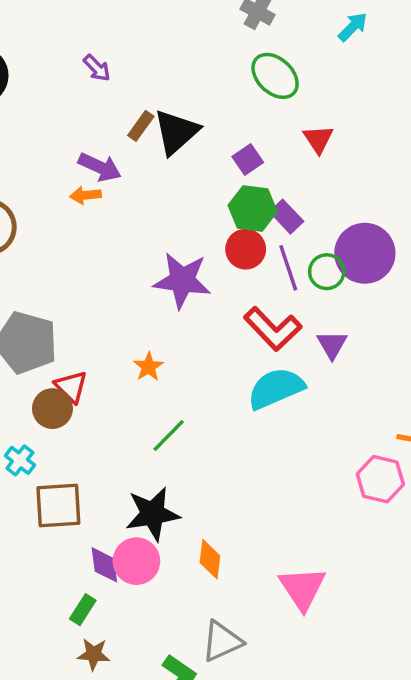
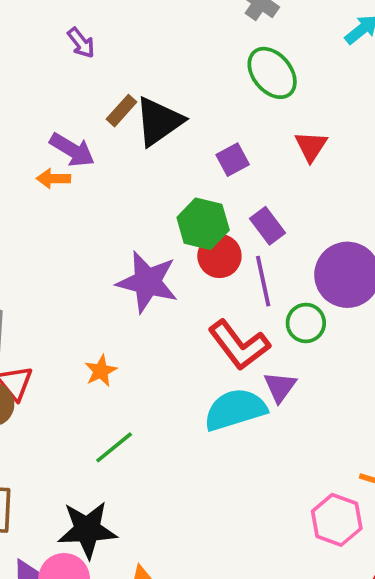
green hexagon: (253, 208) -> (203, 224), moved
green circle: (327, 272) -> (306, 323), moved
purple triangle: (332, 345) -> (280, 387), moved

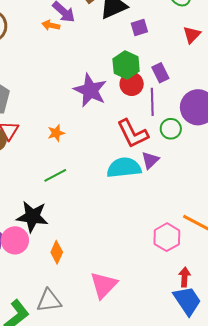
purple square: (233, 160) -> (139, 27), moved

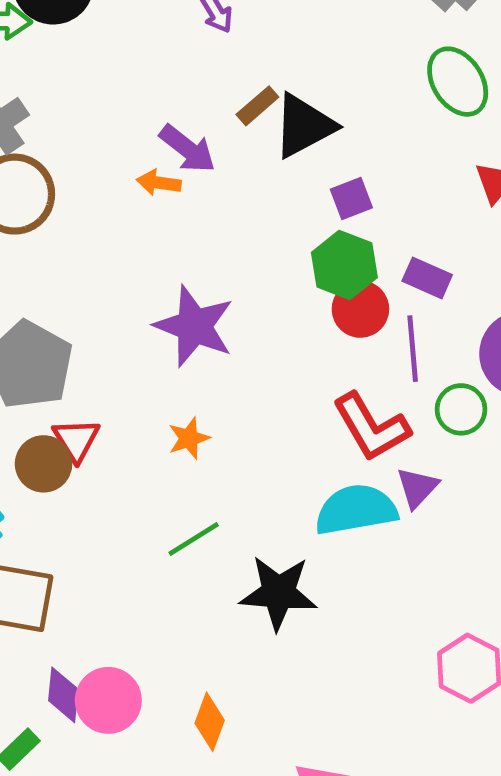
purple square: (139, 27) -> (351, 198), moved
purple rectangle: (160, 73) -> (427, 278), turned -36
purple star: (90, 90) -> (194, 326), moved
black star: (32, 217) -> (278, 593), moved

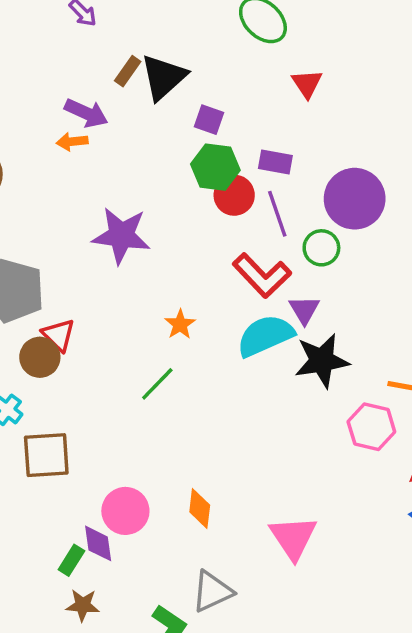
purple square: (351, 198) -> (209, 120), turned -36
orange star: (189, 438) -> (180, 324), moved
black star: (278, 593) -> (322, 361), moved
purple diamond: (63, 695) -> (98, 543), moved

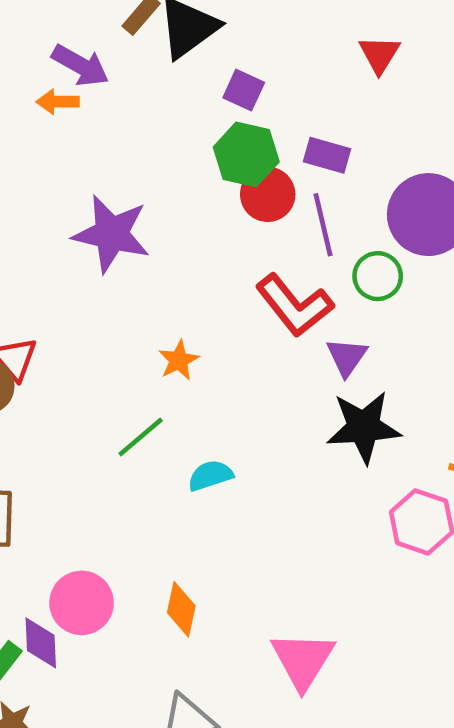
cyan semicircle: (265, 336) -> (210, 476), moved, size x0.6

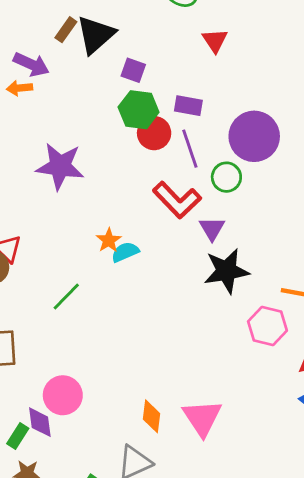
green line: (141, 437) -> (66, 297), moved
cyan semicircle: (210, 476) -> (125, 252), moved
orange diamond: (181, 609) -> (151, 416), moved

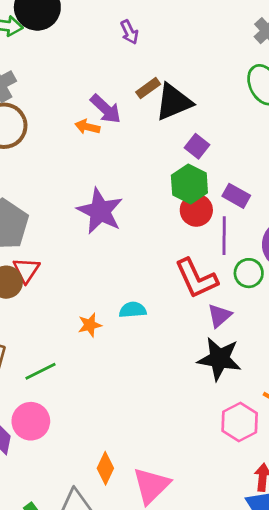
orange star: (109, 240) -> (90, 325), moved
green line: (66, 297) -> (40, 371), moved

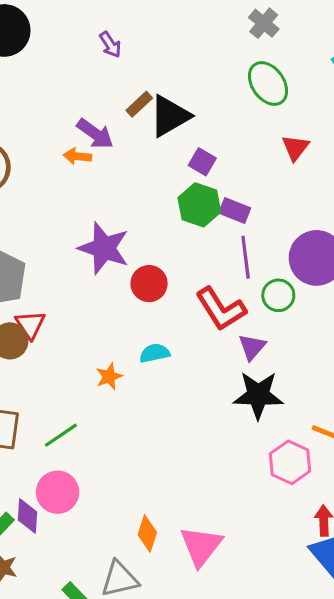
purple rectangle: (236, 196) -> (235, 211), moved
red circle: (196, 210) -> (149, 284), moved

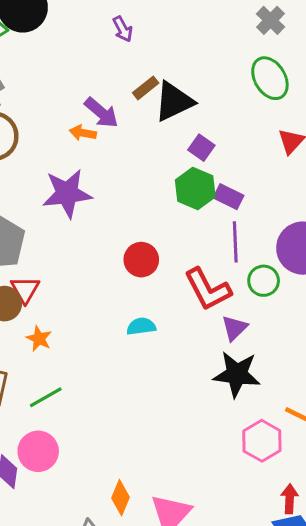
purple star: (104, 248) -> (67, 193), moved, turned -30
orange star: (109, 376) -> (39, 339), moved, turned -30

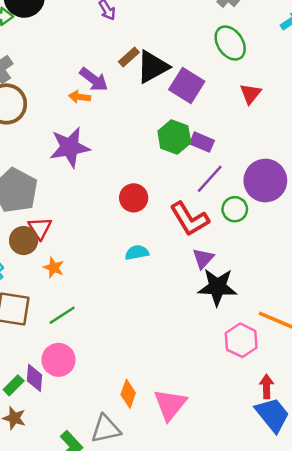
purple square: (201, 148) -> (187, 86), moved, size x1.6
purple line: (235, 242) -> (210, 179), turned 48
purple triangle: (235, 328) -> (203, 258), moved

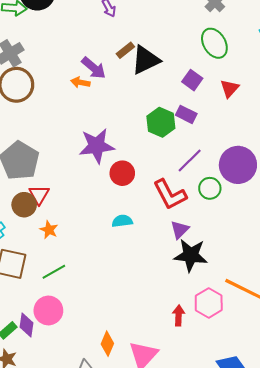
purple square: (187, 86) -> (192, 80), moved, size x0.7
purple rectangle: (202, 142) -> (186, 114), moved
purple star: (70, 147) -> (97, 146), moved
red arrow: (267, 387) -> (179, 316), moved

